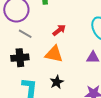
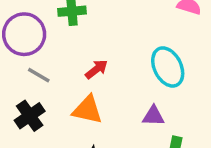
black cross: (20, 58) -> (30, 116), turned -30

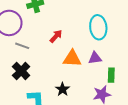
cyan ellipse: (168, 67) -> (98, 27), turned 30
orange triangle: (87, 110) -> (72, 59), moved

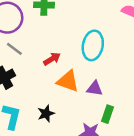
cyan ellipse: (98, 27) -> (93, 45), moved
red arrow: (56, 36) -> (52, 59), moved

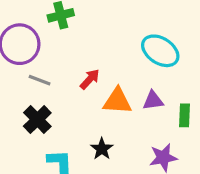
cyan ellipse: (93, 45) -> (160, 51), moved, turned -52
green rectangle: (108, 114) -> (185, 115), moved

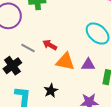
red arrow: (90, 79) -> (50, 45), turned -112
gray line: (40, 80) -> (28, 48), moved

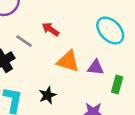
red arrow: (50, 45) -> (51, 29), moved

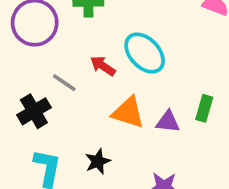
cyan ellipse: (110, 30) -> (145, 53), moved
green rectangle: (117, 84) -> (204, 108), moved

